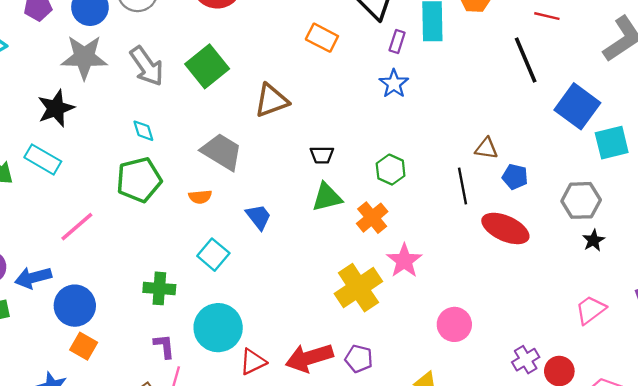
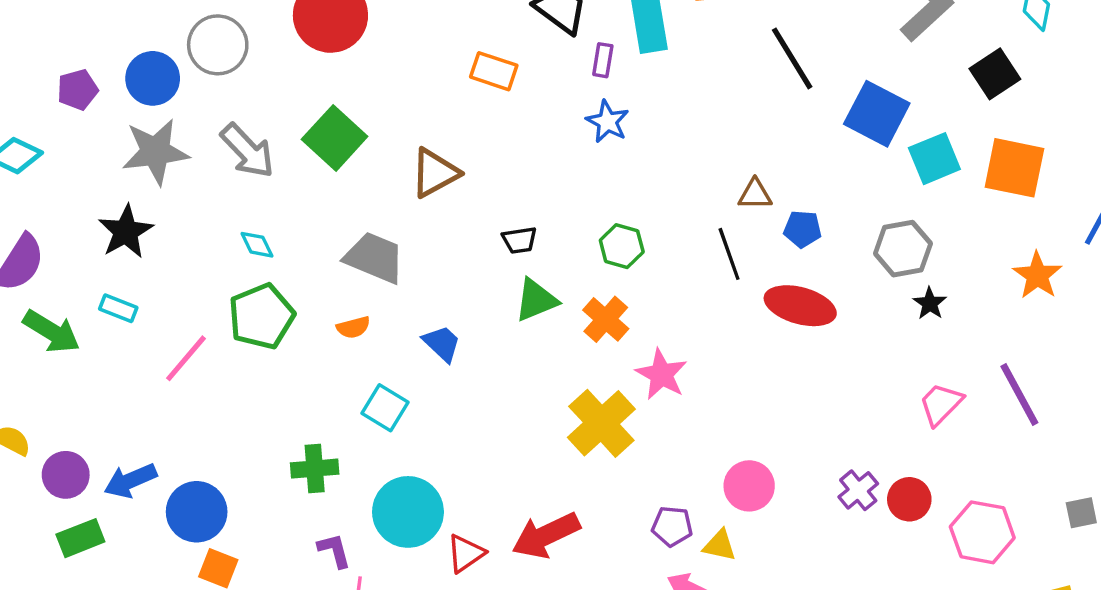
cyan rectangle: (43, 159) -> (118, 308), size x0.7
pink line: (77, 227) -> (186, 358), moved
pink circle: (454, 324) -> (749, 486), moved
purple pentagon: (359, 359) -> (672, 526), moved

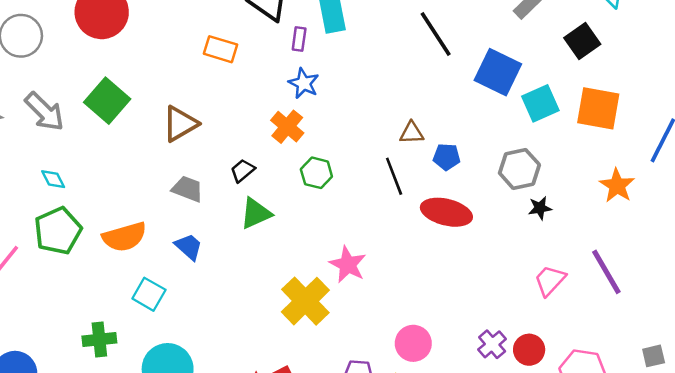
black trapezoid: (519, 240) -> (243, 171), turned 150
gray trapezoid: (374, 258) -> (188, 189), moved, size x0.7
black star: (930, 303) -> (540, 208), turned 30
orange cross: (606, 319) -> (287, 127), moved
orange semicircle: (353, 327) -> (124, 237), size x1.8

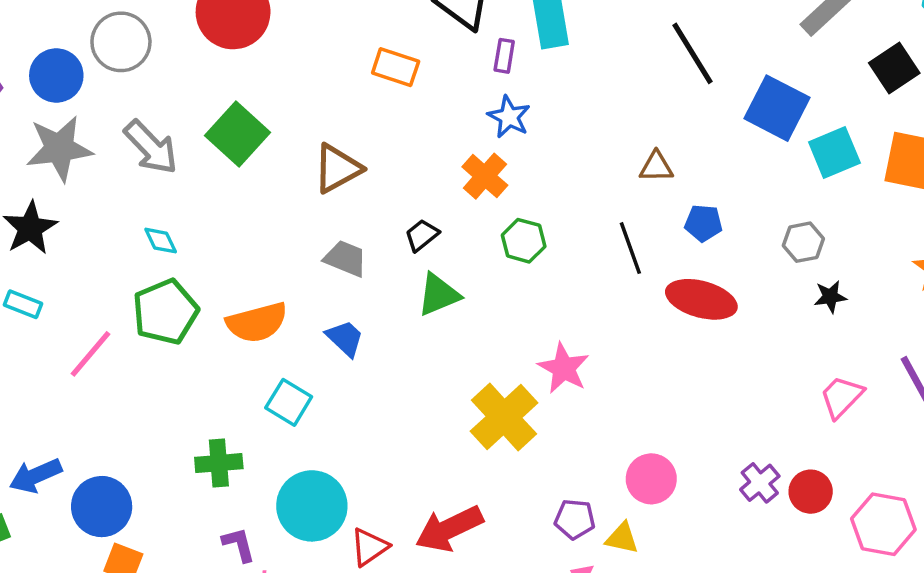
brown triangle: (412, 133) -> (656, 167), moved
gray hexagon: (519, 169) -> (803, 242), size x0.7

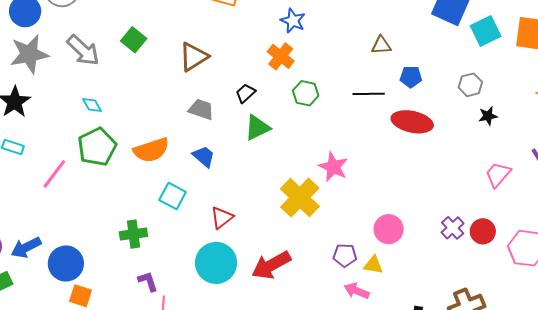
green square: (238, 134) -> (134, 40), size x0.7
black line: (630, 248) -> (369, 94), turned -68
cyan circle: (312, 506) -> (216, 263), moved
red triangle: (369, 547) -> (222, 218), moved

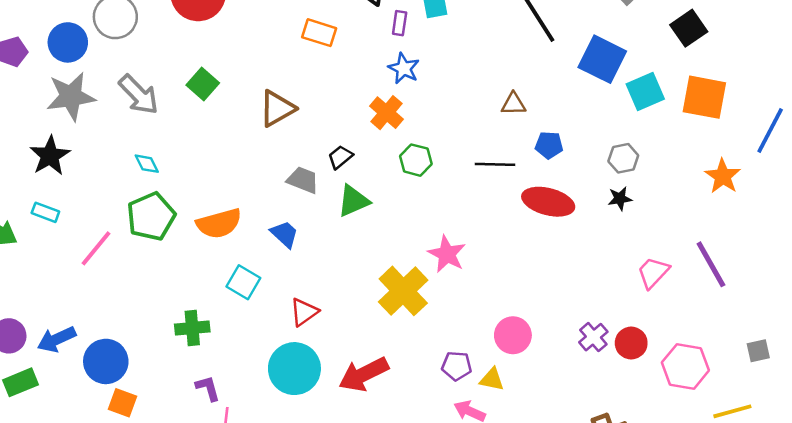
gray trapezoid: (201, 109) -> (303, 180), moved
black star: (488, 116) -> (620, 199), moved

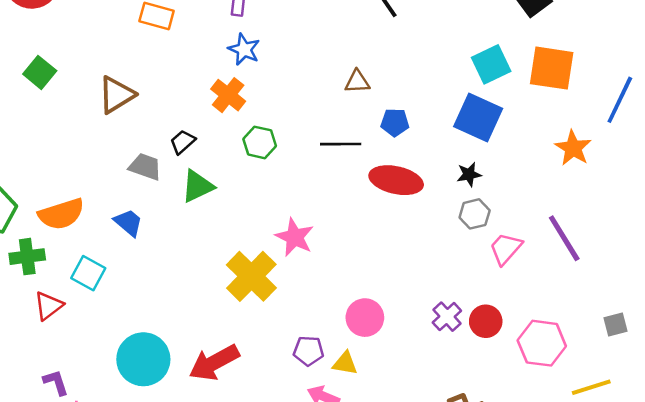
blue square: (602, 59) -> (478, 118), moved
gray hexagon: (623, 158) -> (475, 214), moved
red triangle: (304, 312) -> (49, 306), moved
green cross: (192, 328) -> (27, 257), moved

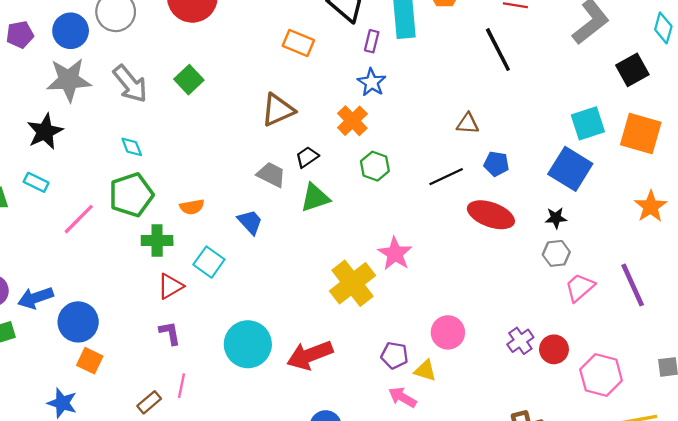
brown triangle: (116, 95) -> (278, 110), moved
black line: (341, 144) -> (446, 177), turned -32
orange semicircle: (61, 214) -> (192, 207), size x0.6
purple L-shape: (56, 382) -> (170, 333), moved

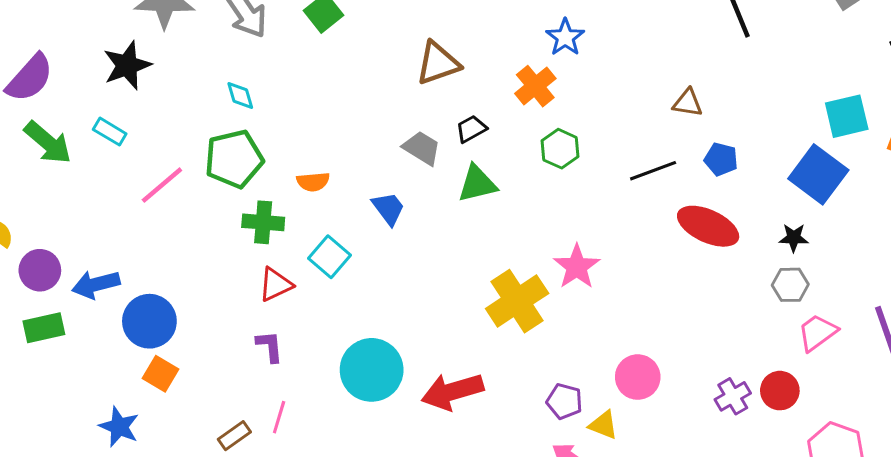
red circle: (554, 349) -> (780, 391), moved

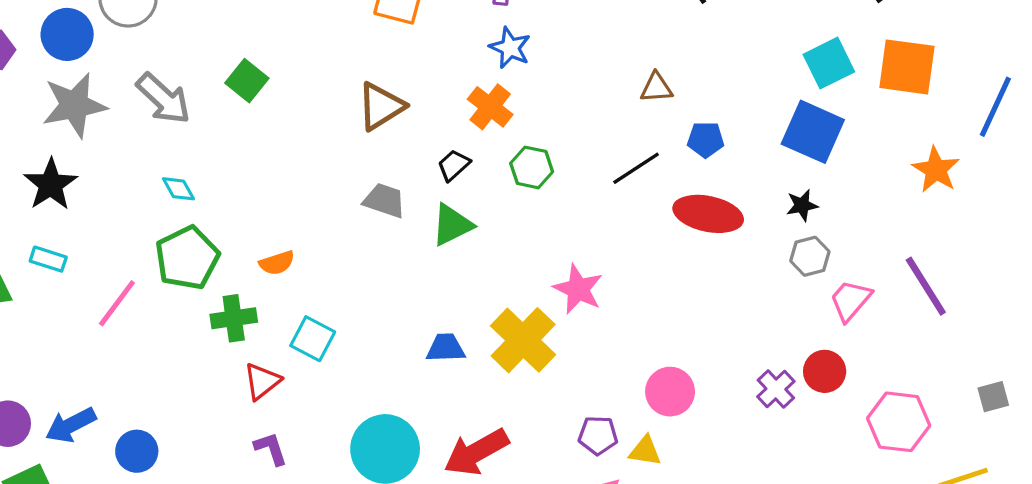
black trapezoid: (471, 129) -> (454, 165), moved
blue trapezoid: (388, 208) -> (446, 348), moved, turned -42
blue circle: (149, 321) -> (137, 451), size x0.7

